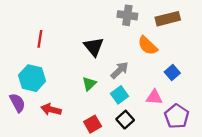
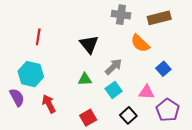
green triangle: (89, 84) -> (85, 79), turned 40
red arrow: (51, 109) -> (49, 104), turned 48
black square: (125, 120) -> (128, 115), moved

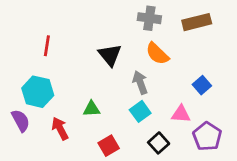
orange semicircle: (140, 43) -> (157, 54), moved
gray arrow: (114, 67) -> (140, 83), turned -66
green triangle: (85, 79) -> (92, 109), moved

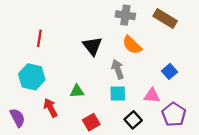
brown rectangle: (197, 22) -> (165, 19), turned 45
cyan square: (140, 111) -> (118, 93), turned 35
purple semicircle: (21, 121) -> (17, 118), moved

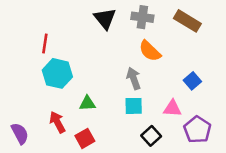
black triangle: (92, 46) -> (105, 18), moved
cyan hexagon: (32, 77) -> (57, 73), moved
red square: (91, 122) -> (85, 138), moved

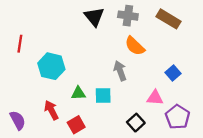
red line: (45, 43) -> (20, 44), moved
cyan square: (134, 106) -> (103, 96), moved

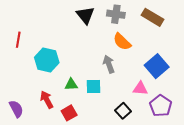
blue square: (173, 73) -> (157, 66), size x1.6

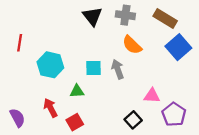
blue square: (157, 66) -> (178, 47), moved
cyan square: (94, 86) -> (93, 68), moved

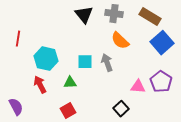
red arrow: (50, 108) -> (40, 85), moved
purple pentagon: (174, 114) -> (161, 82), moved

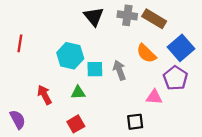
brown rectangle: (150, 17) -> (154, 19), moved
orange semicircle: (120, 41) -> (146, 53), moved
cyan hexagon: (46, 59) -> (70, 56), moved
purple pentagon: (161, 82) -> (175, 78), moved
black square: (121, 109) -> (135, 122), turned 35

